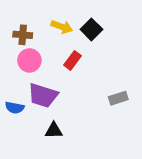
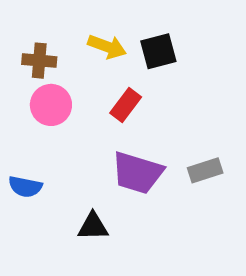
black square: (91, 29) -> (158, 51), turned 30
purple trapezoid: (43, 95) -> (137, 173), moved

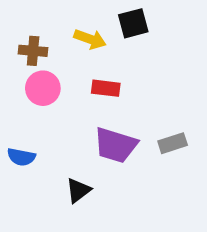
black square: (158, 51) -> (133, 23), moved
red rectangle: (126, 105) -> (106, 88), turned 60
black triangle: (93, 226) -> (78, 190), turned -36

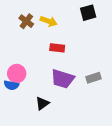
black square: (133, 23) -> (88, 13), moved
brown cross: (33, 51) -> (26, 21), moved, turned 32
pink circle: (43, 88) -> (17, 74), moved

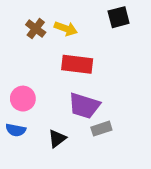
red rectangle: (57, 48) -> (77, 64), size x1.5
gray rectangle: (94, 78) -> (101, 129), moved
blue semicircle: (11, 85) -> (16, 130), moved

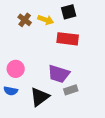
black square: (119, 17) -> (69, 12), moved
red rectangle: (77, 64) -> (68, 39), moved
black triangle: (57, 139) -> (40, 97), size x1.5

